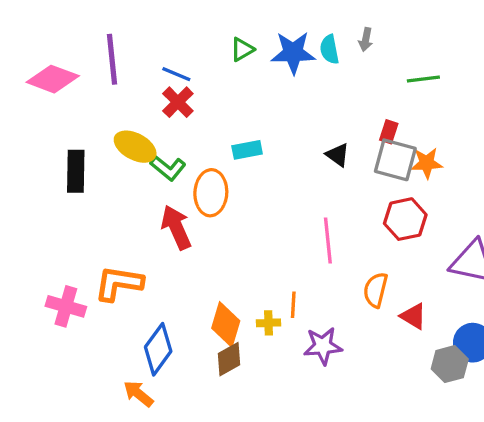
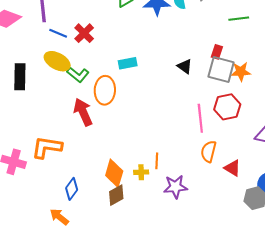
blue line: (176, 74) -> (58, 33), moved
pink line: (328, 241) -> (200, 118), moved
blue diamond: (158, 349) -> (72, 189), size x0.7

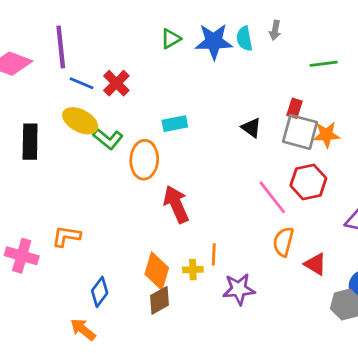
red arrow: (83, 112) -> (176, 204), moved
pink line: (200, 118) -> (272, 197), turned -32
orange L-shape: (47, 147) -> (66, 236), size x0.7

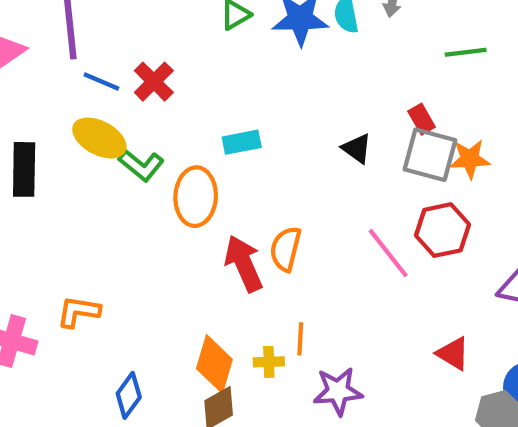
red rectangle: (294, 108) -> (422, 119), turned -48
orange semicircle: (283, 242) -> (286, 249), moved

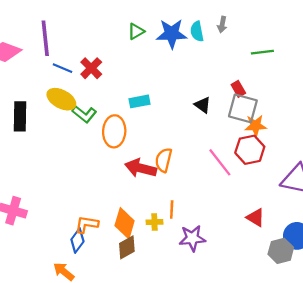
orange star: (470, 159) -> (256, 126), moved
red arrow: (244, 264) -> (141, 168), turned -52
orange L-shape: (78, 312) -> (87, 224), moved

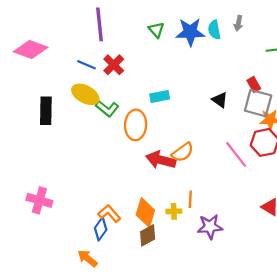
green triangle: (136, 31) -> (156, 30), turned -42
purple line: (45, 38) -> (100, 24), moved
orange semicircle: (164, 160) -> (183, 152), turned -140
orange L-shape: (87, 224) -> (109, 214), turned 40

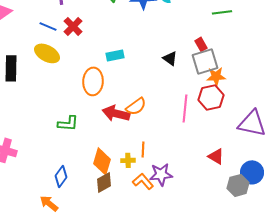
gray square: (258, 103) -> (205, 61), turned -32
green L-shape: (107, 109) -> (68, 123), moved, turned -35
pink line: (236, 154) -> (185, 108), turned 44
orange L-shape: (109, 214) -> (143, 181), moved

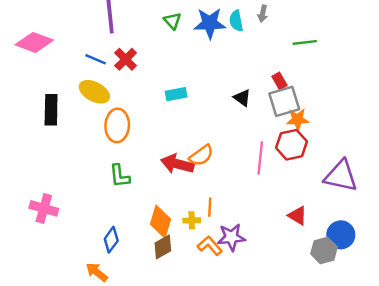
orange ellipse: (93, 81) -> (117, 125), moved
green L-shape: (68, 123) -> (120, 176), turned 80

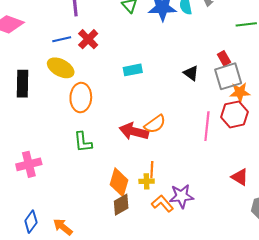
blue line: (96, 59) -> (62, 39), turned -36
orange line: (210, 207) -> (152, 170), moved
pink cross: (44, 208) -> (29, 164), moved, turned -30
blue diamond: (111, 240) -> (31, 222), moved

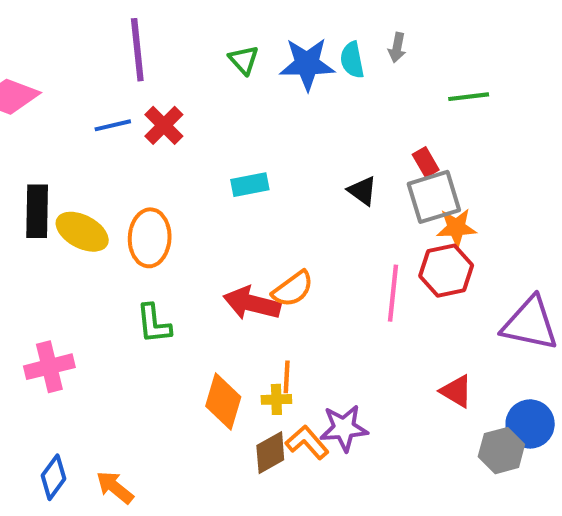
yellow ellipse: (61, 68) -> (82, 232), moved
brown diamond: (121, 205) -> (270, 453), moved

